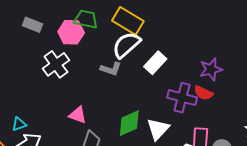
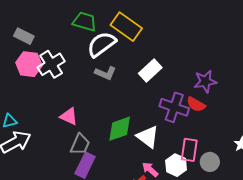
gray rectangle: (32, 25) -> (24, 36), moved
pink hexagon: (71, 32) -> (29, 64), moved
white semicircle: (126, 45) -> (101, 44), moved
white triangle: (158, 129) -> (148, 137), turned -40

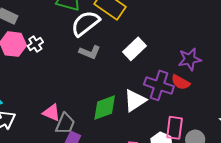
white cross: (51, 64) -> (35, 44), size x0.6
pink triangle: (69, 116) -> (51, 113), moved
white triangle: (148, 137) -> (135, 100), moved, turned 50

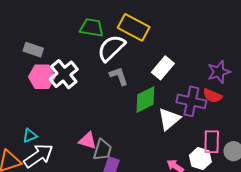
white cross: (35, 44) -> (64, 74), size x1.8
gray L-shape: (90, 52) -> (119, 76), turned -125
green diamond: (105, 108) -> (145, 100), moved

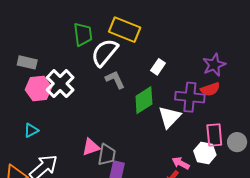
green trapezoid: (92, 28) -> (83, 34), turned 80
white rectangle: (163, 68) -> (158, 67), size x0.7
red semicircle: (212, 96) -> (210, 89), turned -36
cyan triangle: (30, 136) -> (31, 130), moved
pink triangle: (88, 141) -> (91, 147), turned -30

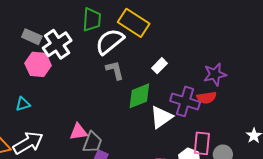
white cross: (60, 84) -> (57, 44), moved

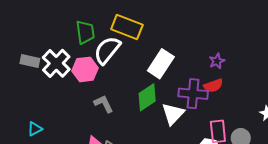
pink hexagon: (38, 64) -> (85, 69), moved
white rectangle: (160, 66) -> (161, 64), size x1.8
gray L-shape: (115, 70) -> (104, 104), moved
purple star: (215, 74) -> (217, 61), size x0.7

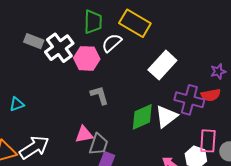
white semicircle: (107, 50) -> (112, 43), size x0.7
green diamond: (147, 97) -> (142, 117), moved
cyan triangle: (35, 129) -> (17, 104), moved

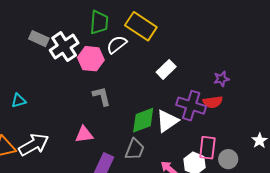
white rectangle: (162, 65) -> (166, 69), size x0.7
gray trapezoid: (99, 144) -> (135, 149), moved

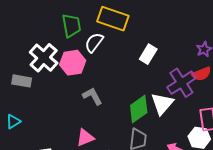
gray rectangle: (39, 39) -> (22, 81), moved
purple cross: (191, 106) -> (181, 83), turned -36

